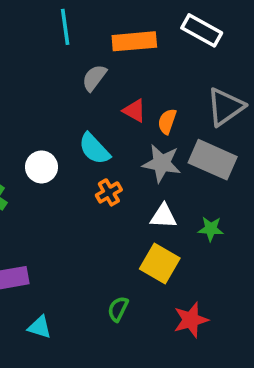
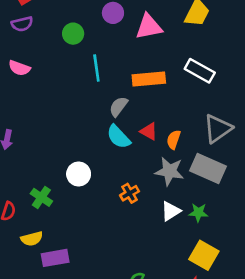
cyan semicircle: (94, 149) -> (118, 137), moved
white triangle: (163, 216) -> (171, 211), turned -35
green star: (211, 229) -> (198, 213), moved
yellow square: (160, 263) -> (204, 255), moved

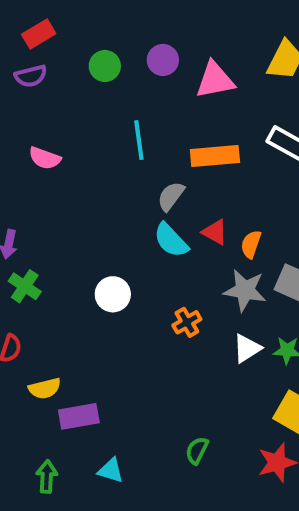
green circle: (73, 34) -> (105, 66), moved
pink semicircle: (19, 68) -> (45, 158), moved
green cross: (41, 197) -> (25, 286), moved

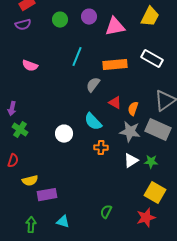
cyan line: (139, 140) -> (77, 57), turned 30
cyan semicircle: (171, 240) -> (93, 122), moved
orange cross: (187, 322) -> (101, 148), turned 32

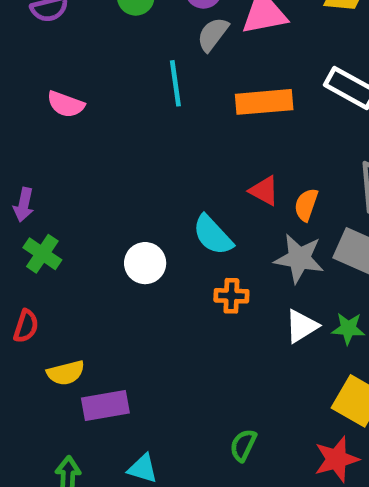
cyan line: (77, 57) -> (175, 83), turned -30
gray semicircle: (93, 85) -> (213, 34), moved

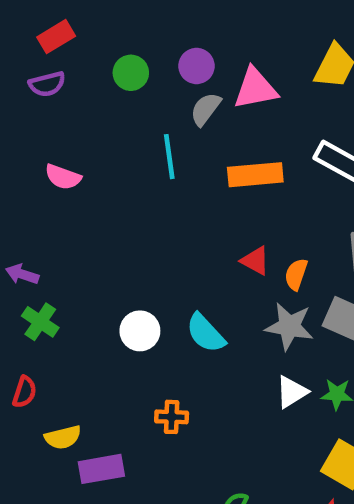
purple arrow: (24, 205) -> (22, 274), turned 96
cyan semicircle: (213, 235) -> (206, 333), moved
orange cross: (231, 296) -> (172, 417), moved

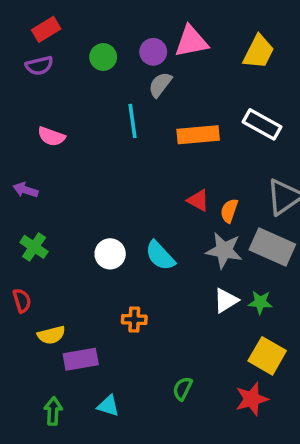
pink triangle: (255, 89) -> (191, 41), moved
purple arrow: (22, 274) -> (25, 190), moved
red semicircle: (24, 392) -> (22, 301), turned -35

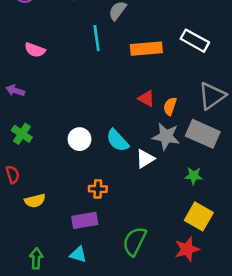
white triangle: (226, 301) -> (145, 159), moved
purple rectangle: (81, 359) -> (85, 220), moved
green semicircle: (183, 389) -> (135, 241), size x1.6

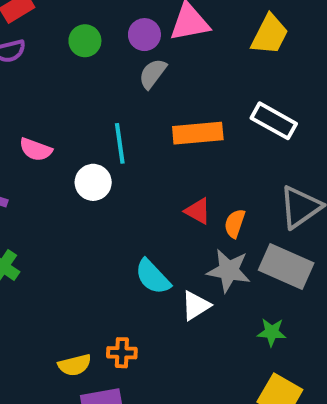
cyan line: (97, 38) -> (120, 143), moved
pink semicircle: (35, 50) -> (36, 150), moved
white circle: (79, 139) -> (93, 182), moved
yellow semicircle: (35, 201) -> (75, 365), moved

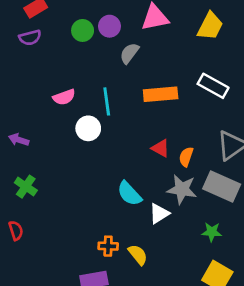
purple circle: (144, 35) -> (110, 26), moved
pink semicircle: (36, 150) -> (64, 97), moved, turned -40
yellow semicircle: (75, 365) -> (138, 255), moved, turned -115

